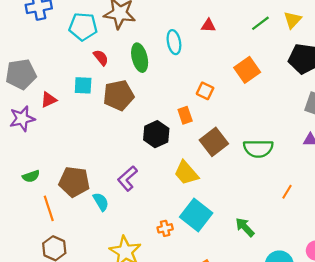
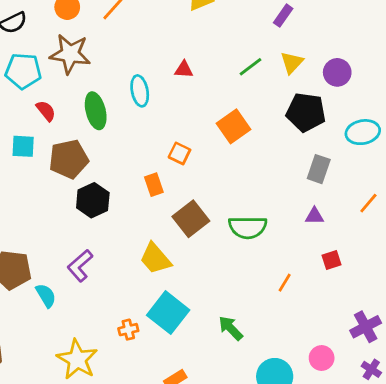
black hexagon: (156, 134) -> (93, 200), moved

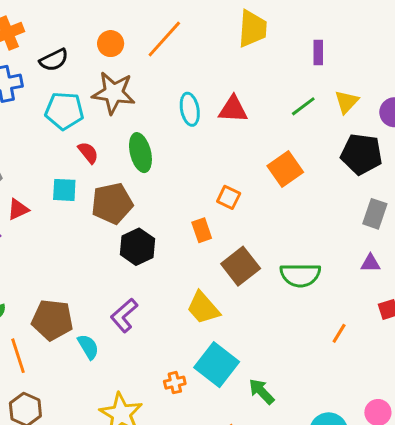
purple rectangle: (283, 16) -> (318, 53), moved, turned -35
red triangle: (184, 70) -> (233, 109), size x1.5
cyan ellipse: (140, 91) -> (190, 109), moved
green arrow: (231, 328) -> (261, 392), moved

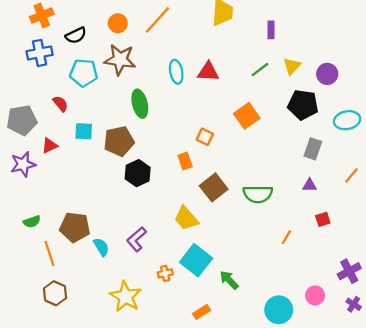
red semicircle: (88, 153) -> (60, 104), moved
purple L-shape: (124, 315) -> (137, 239), moved

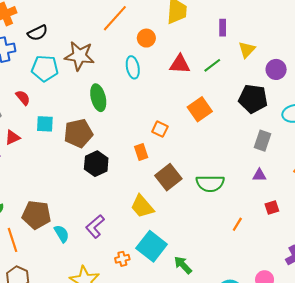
orange circle: (118, 23) -> (146, 38), moved
yellow triangle: (292, 66) -> (247, 50), moved
red triangle: (208, 72) -> (180, 64), moved

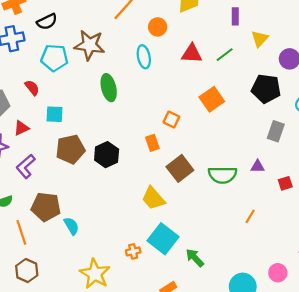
brown pentagon: (78, 133) -> (70, 149), moved
purple triangle: (259, 175) -> (258, 166), moved
red square: (272, 208) -> (285, 183), moved
purple L-shape: (95, 226) -> (26, 166), moved

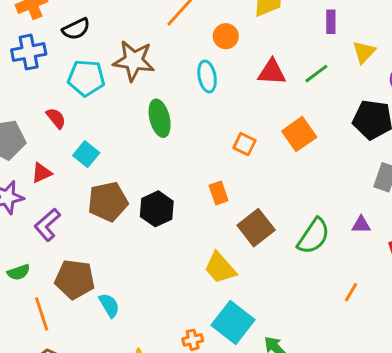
cyan square: (54, 114) -> (86, 154), turned 36
orange square: (171, 120) -> (244, 144), moved
green semicircle: (223, 175) -> (314, 236), turned -56

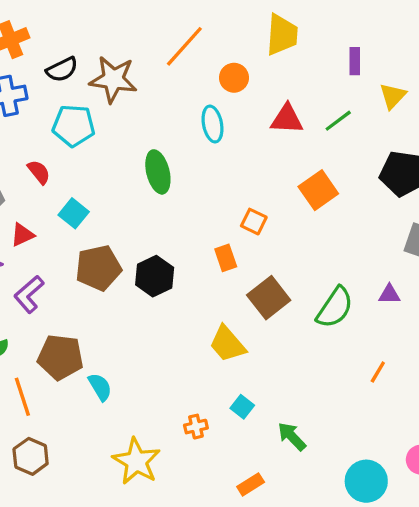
brown star: (134, 61) -> (113, 79), moved
orange square: (244, 144) -> (254, 222), moved
cyan square: (233, 323) -> (242, 407), size x0.5

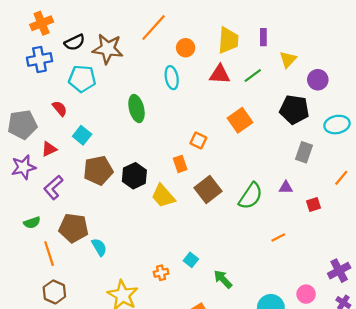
yellow trapezoid: (282, 35) -> (228, 40), moved
yellow trapezoid: (227, 344) -> (163, 196), moved
orange line: (378, 372) -> (278, 238), turned 32

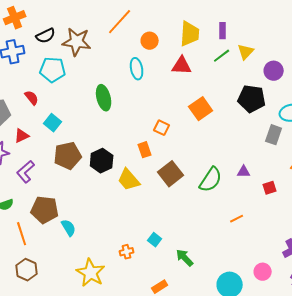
green line: (253, 75) -> (222, 56), moved
gray rectangle: (304, 152) -> (274, 135), moved

